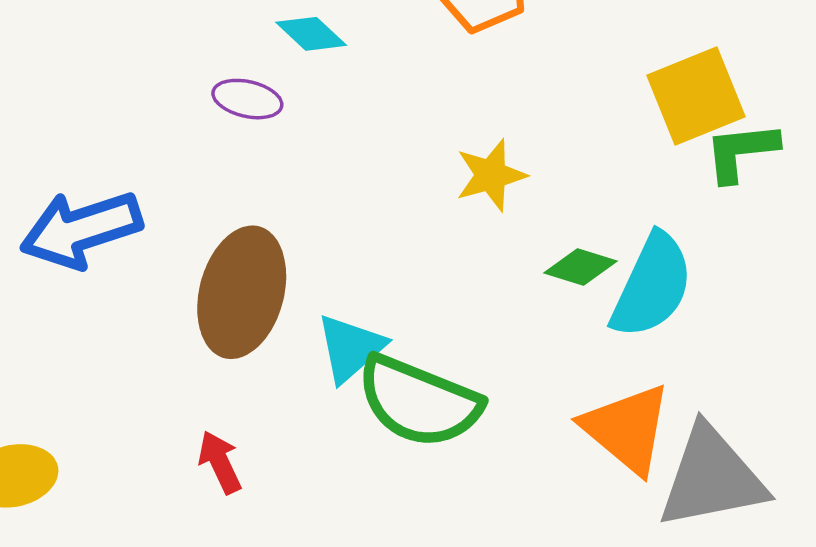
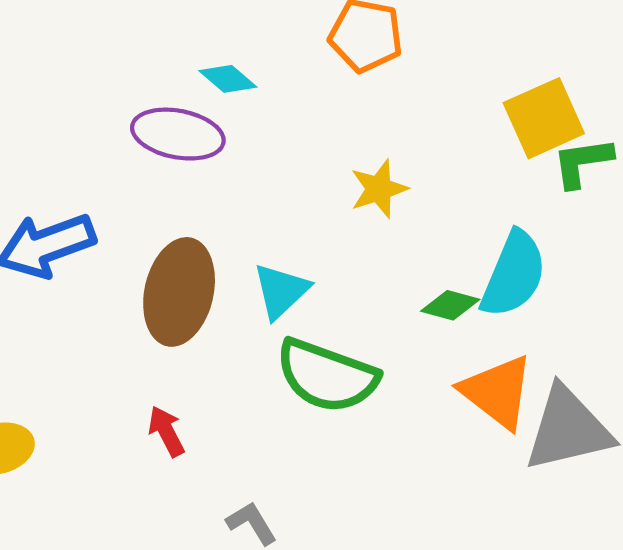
purple ellipse: (247, 99) -> (178, 134), size x1.6
green diamond: (580, 267) -> (450, 305), moved
cyan triangle: (350, 348) -> (281, 291), moved

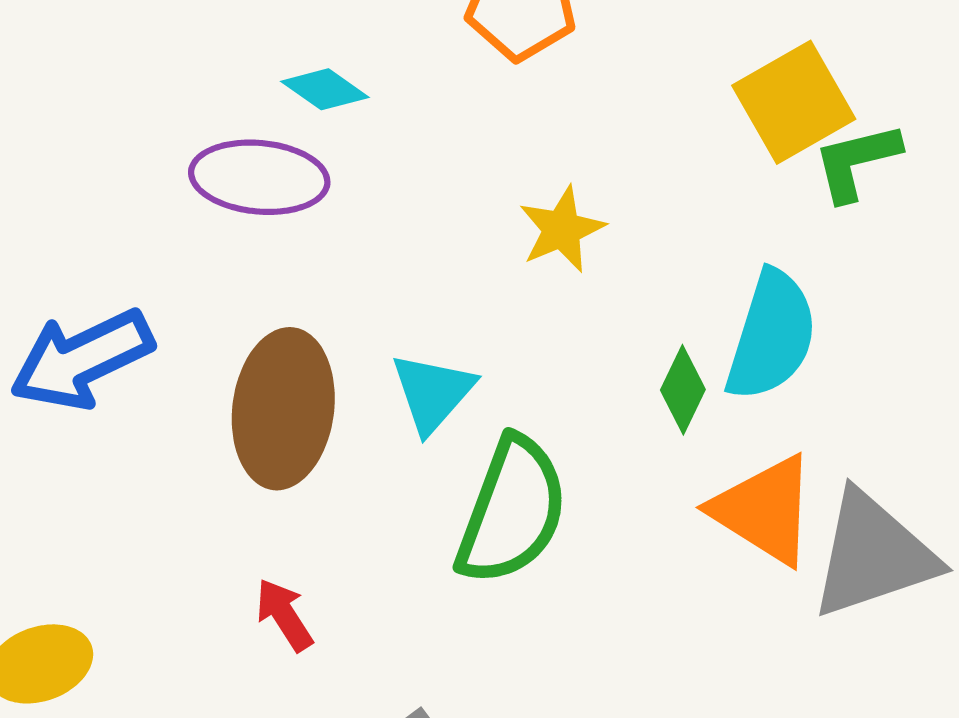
green diamond: (450, 305) -> (683, 390), turned -74
green semicircle: (327, 376) -> (512, 511), turned -84

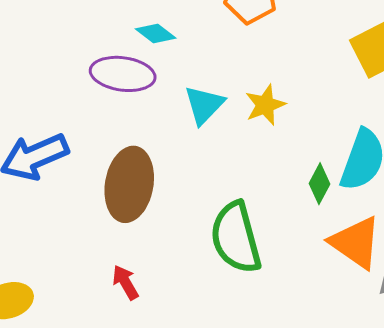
cyan triangle: (433, 393) -> (204, 105), moved
green semicircle: (512, 511) -> (236, 238), turned 142

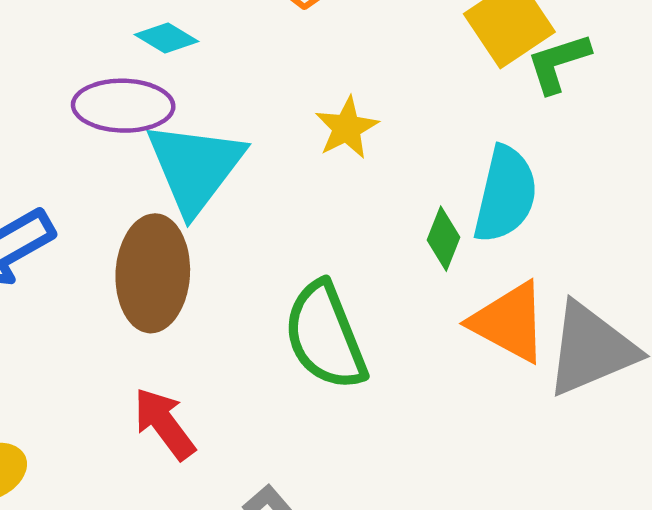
cyan triangle: (204, 105) -> (195, 167), moved, size x1.6
red arrow: (125, 282) -> (164, 424), size x1.4

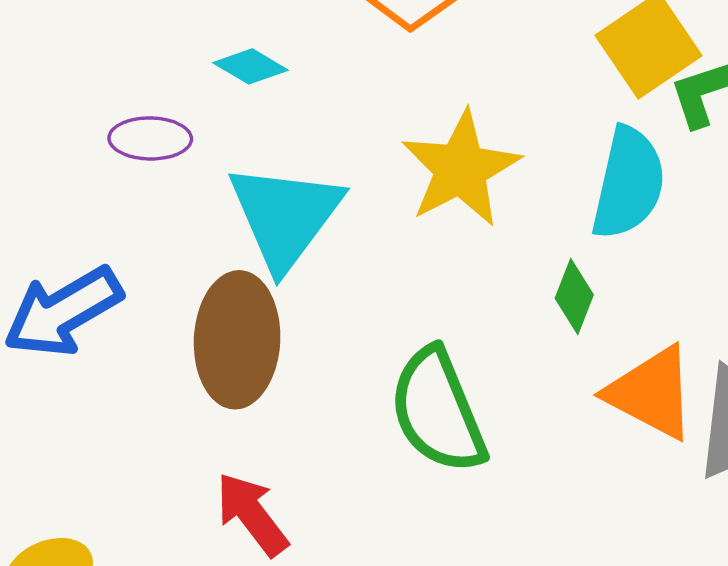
purple ellipse: (123, 106) -> (150, 138), moved, size x0.7
yellow star: (347, 128) -> (461, 169), size x1.6
cyan semicircle: (505, 194) -> (628, 183), moved

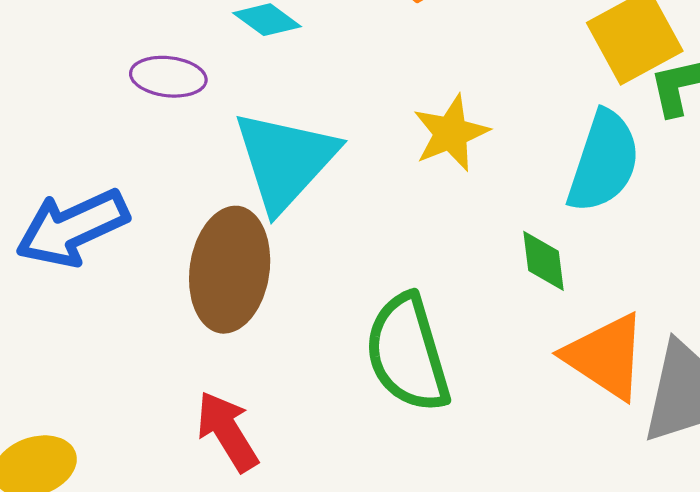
yellow star: (461, 169) -> (451, 133), size x0.7
green diamond: (574, 297) -> (543, 261), turned -34

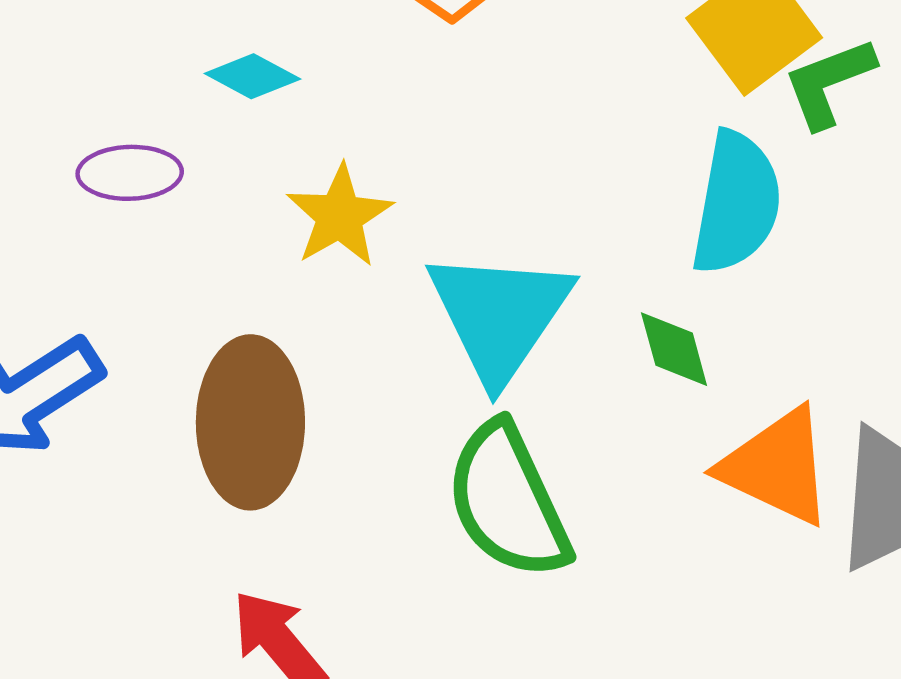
yellow star: (451, 133) -> (340, 216), moved
cyan triangle: (285, 160) -> (499, 315), moved

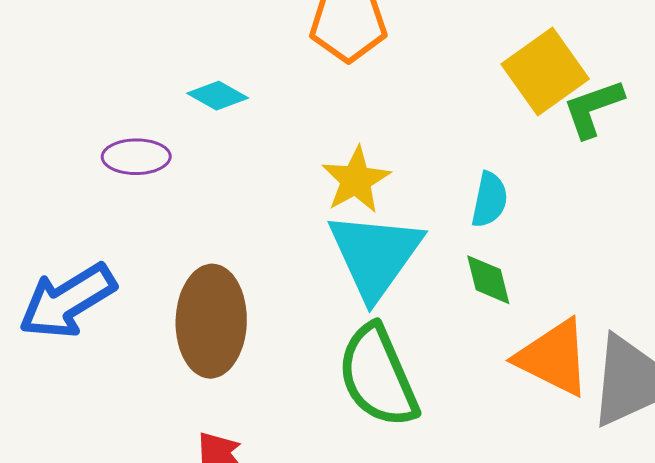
cyan semicircle: (736, 203) -> (489, 200), moved, size x0.6
yellow star: (340, 216) -> (356, 180), moved

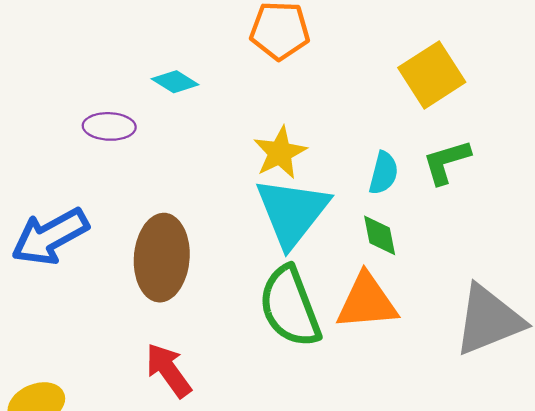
green L-shape: (593, 108) -> (446, 162), moved
orange triangle: (554, 358) -> (367, 302), moved, turned -34

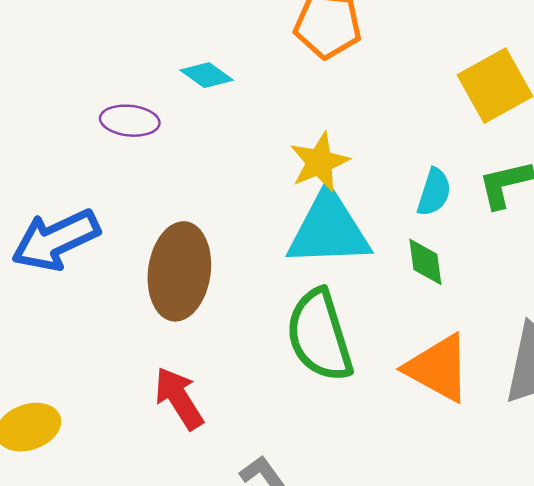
cyan triangle: (292, 212) -> (329, 229), turned 46
orange triangle: (367, 302) -> (438, 368), moved, turned 30

